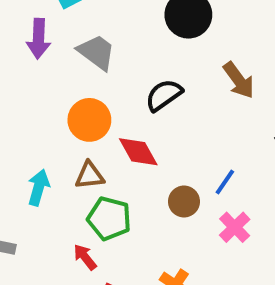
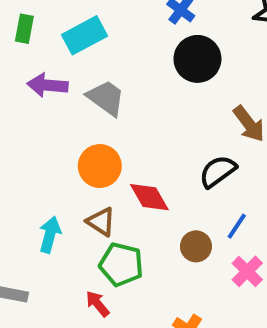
purple arrow: (38, 39) -> (47, 85), turned 93
black semicircle: (164, 95) -> (218, 171), moved
brown triangle: (90, 176) -> (101, 222), turned 40

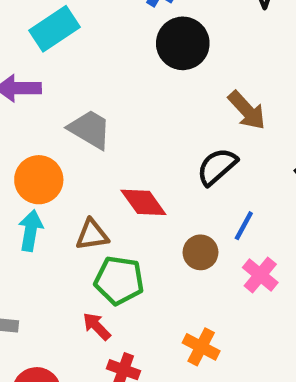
gray trapezoid: (106, 98) -> (90, 129), moved
orange circle: (100, 166) -> (39, 180), moved
brown triangle: (101, 222) -> (92, 235), turned -36
cyan arrow: (50, 235) -> (31, 230), moved

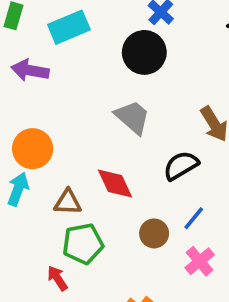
black circle: (183, 43) -> (144, 52), moved
gray trapezoid: (90, 129) -> (132, 117), moved
green pentagon: (119, 280) -> (83, 244), turned -30

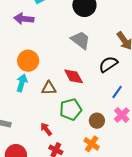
brown circle: (154, 233) -> (97, 121), moved
green pentagon: (83, 244) -> (71, 109), moved

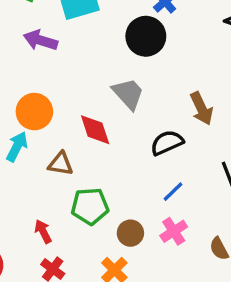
red diamond: (74, 76) -> (95, 130), moved

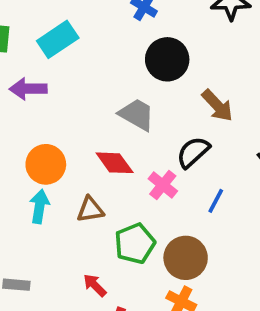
black circle: (146, 36) -> (167, 59), moved
pink cross: (174, 231) -> (163, 185), moved
brown circle: (130, 233) -> (186, 258), size x1.5

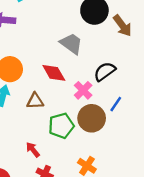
brown arrow: (217, 105) -> (122, 26), moved
brown circle: (186, 258) -> (92, 118), moved

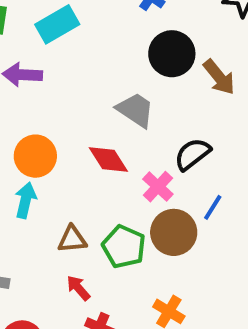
brown triangle: (35, 101) -> (72, 239), moved
green pentagon: (61, 126) -> (124, 247), turned -30

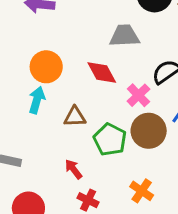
gray trapezoid: (135, 110) -> (124, 36), turned -40
brown triangle: (72, 239) -> (75, 117), moved

